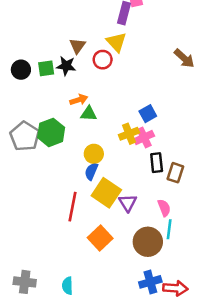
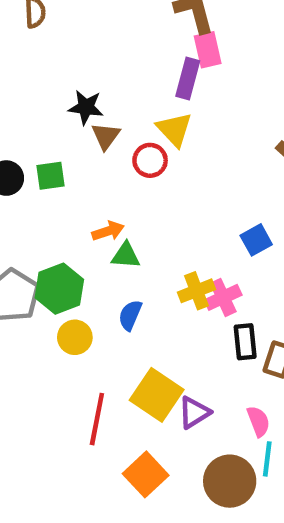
black star: (66, 66) -> (86, 107), moved
blue square: (148, 114) -> (256, 240), moved
yellow circle: (94, 154) -> (75, 337), moved
blue semicircle: (91, 171) -> (130, 315), moved
purple triangle: (128, 203) -> (194, 412), turned 30

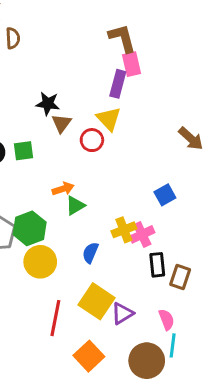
green triangle: (126, 255) -> (75, 206), turned -35
blue semicircle: (130, 315) -> (90, 253), moved
yellow circle: (75, 337) -> (40, 262), size x1.4

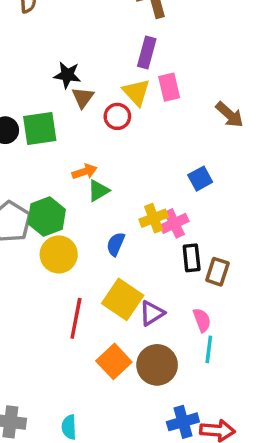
pink rectangle: (131, 64) -> (169, 87), moved
green square: (23, 151) -> (40, 128), size x1.5
brown circle: (147, 361) -> (157, 365), moved

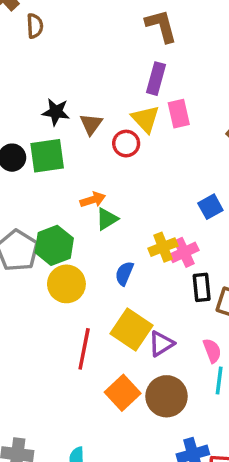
black star: (67, 75) -> (56, 112), moved

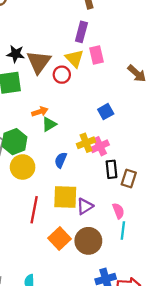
brown triangle: (91, 124) -> (39, 62), size x1.6
blue square: (210, 207) -> (106, 112), moved
yellow square: (131, 330) -> (65, 197), turned -32

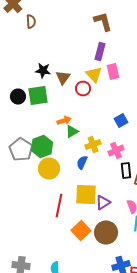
brown triangle: (39, 62) -> (63, 78), size x0.7
yellow cross: (86, 143) -> (93, 144), moved

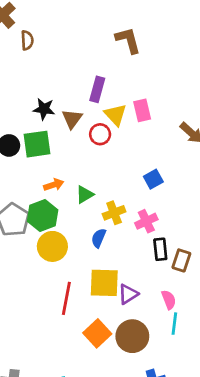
purple rectangle: (100, 52) -> (97, 89), moved
orange arrow: (64, 120) -> (54, 185), moved

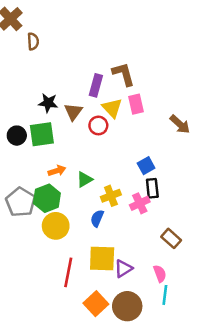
brown L-shape: (128, 40) -> (123, 74), moved
black rectangle: (160, 249) -> (152, 188), moved
brown rectangle: (181, 260) -> (171, 238), turned -66

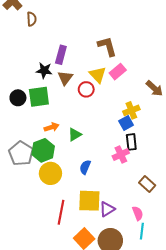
purple rectangle: (96, 85) -> (61, 55), moved
pink rectangle: (136, 104) -> (118, 72), turned 63
yellow cross: (111, 196) -> (131, 110), moved

